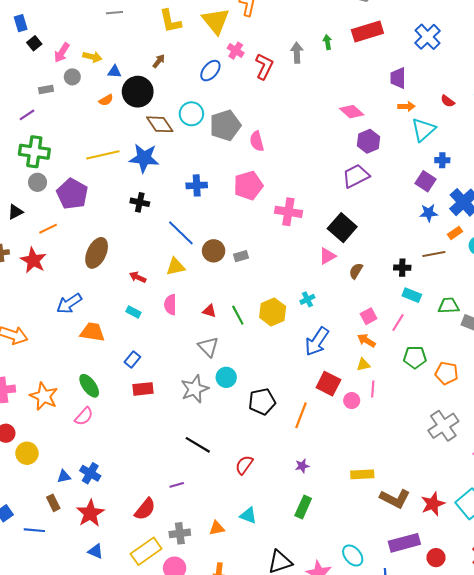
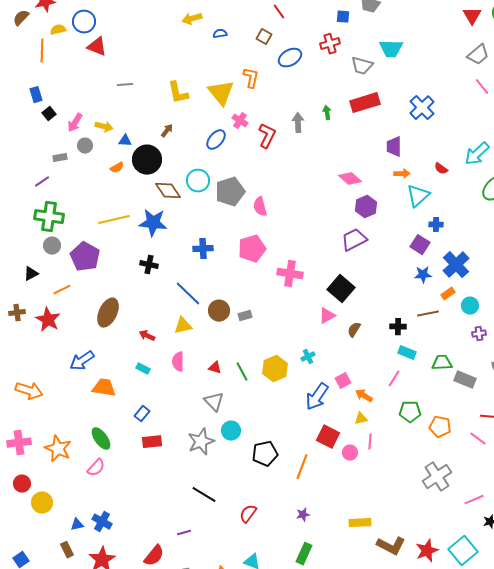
pink square: (369, 316) -> (343, 381), moved

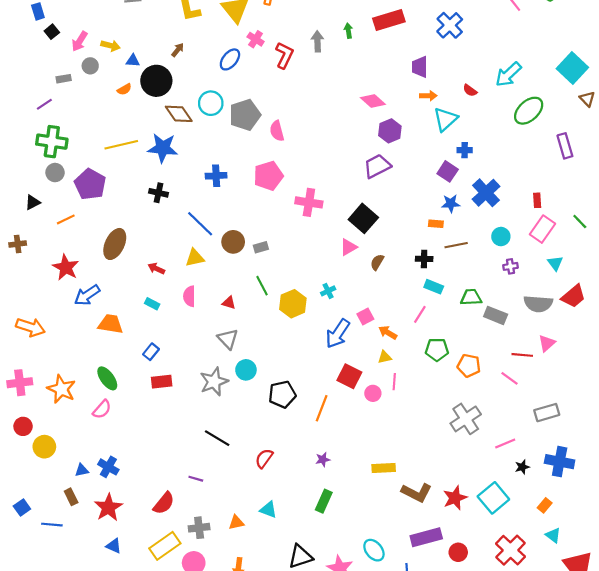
orange rectangle: (448, 294) -> (436, 224), moved, turned 40
red star: (48, 320) -> (66, 267), moved
green line: (242, 372) -> (262, 286), moved
purple line: (184, 533) -> (196, 479), turned 32

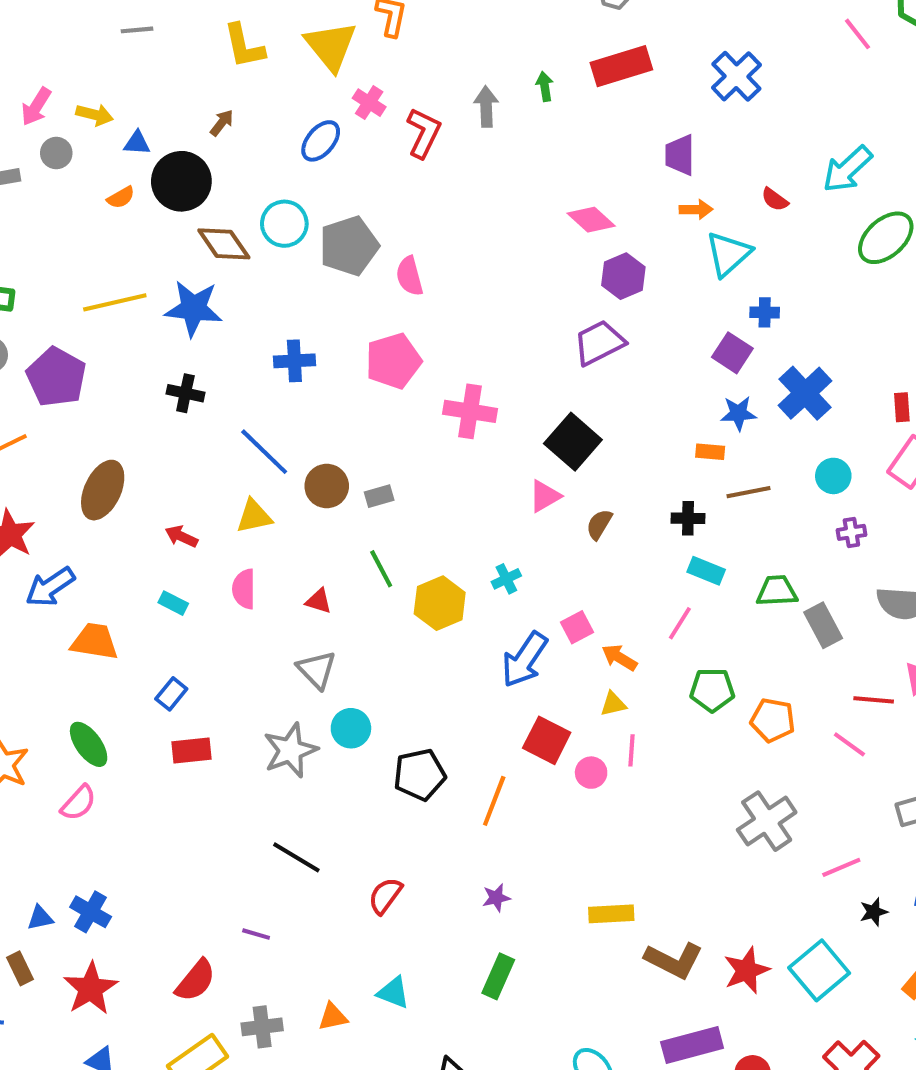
gray rectangle: (496, 315) -> (823, 625), turned 40

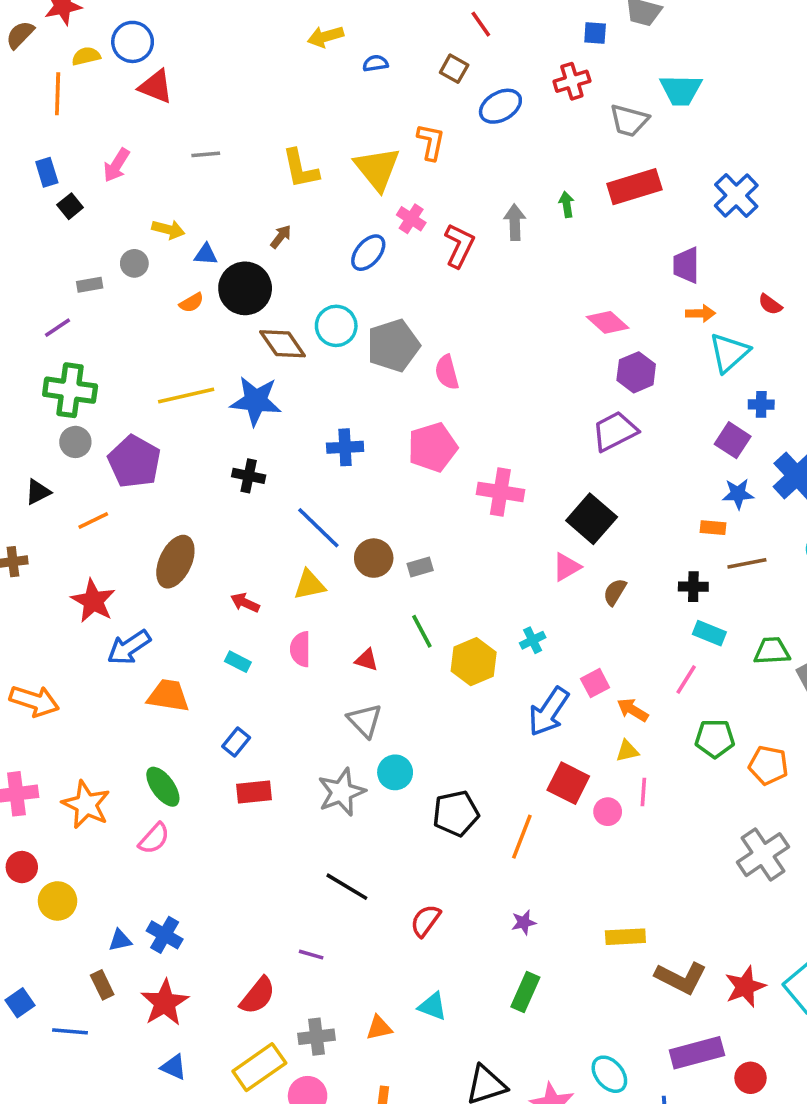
pink arrow: (36, 107) -> (116, 165), moved

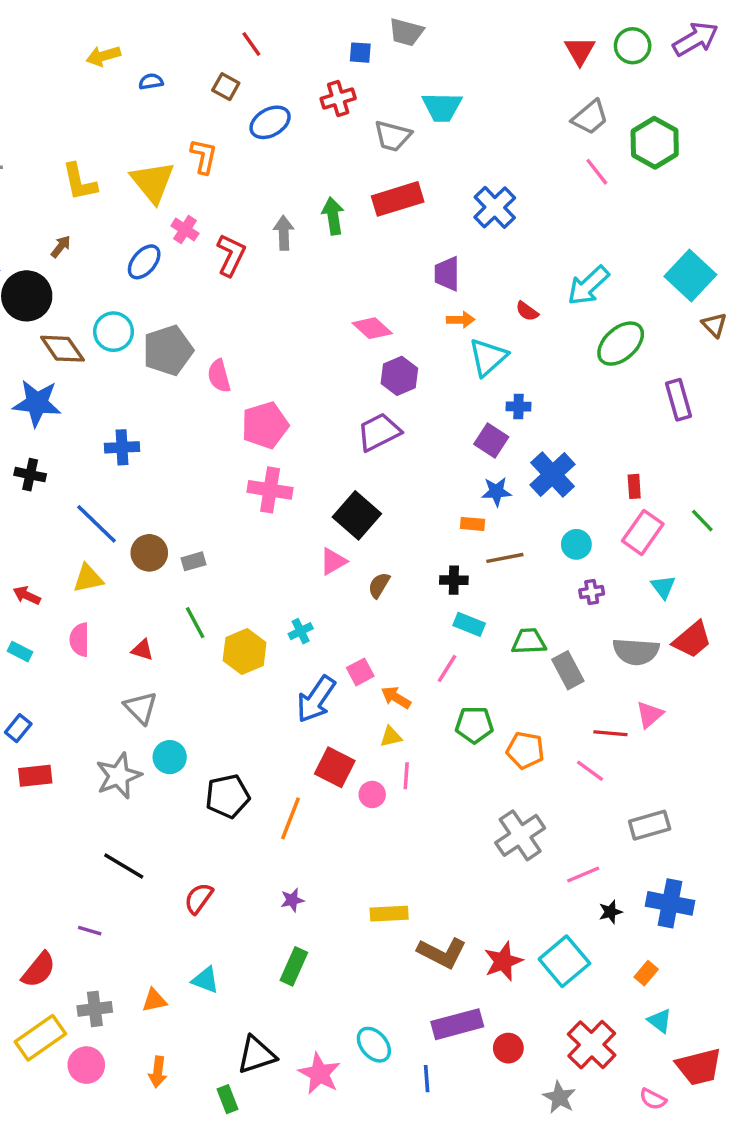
green arrow: (567, 204) -> (333, 216), size x1.5
pink pentagon: (433, 447) -> (265, 425), moved

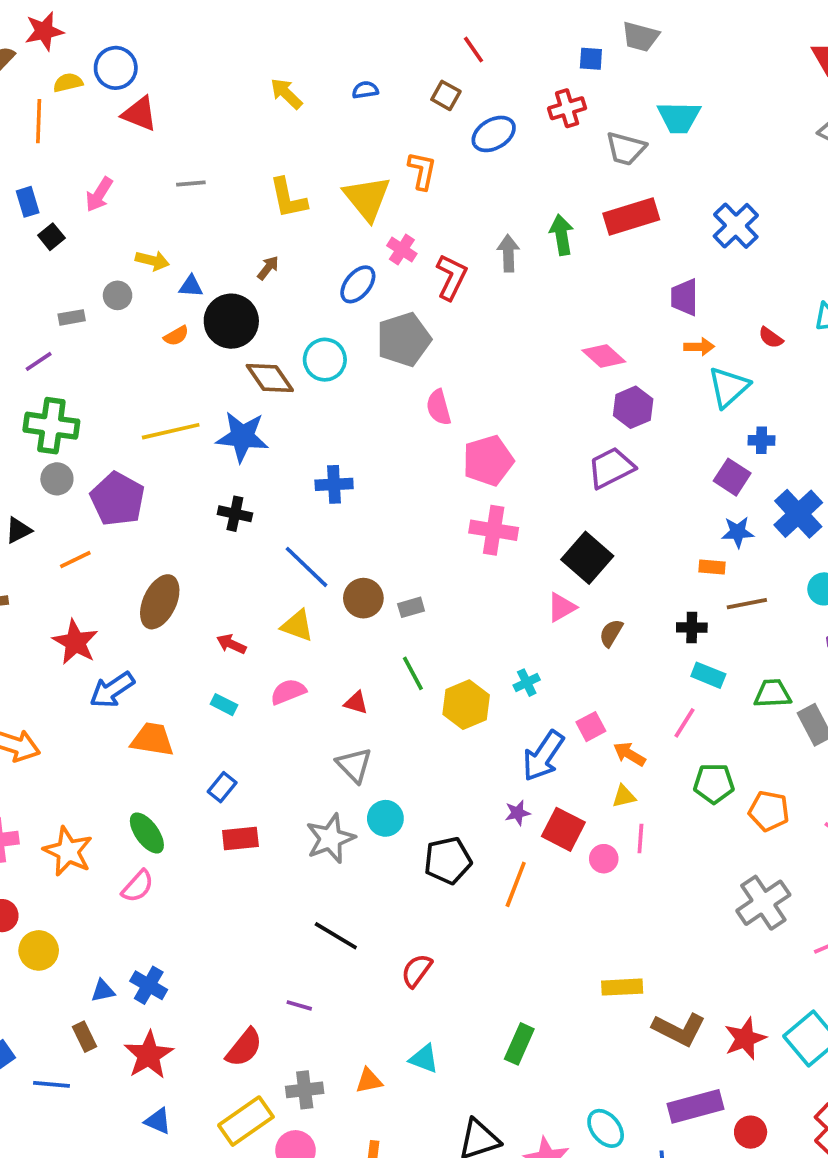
yellow arrow: (103, 56) -> (286, 94), moved, turned 60
gray pentagon: (168, 350) -> (404, 339), moved
yellow triangle: (88, 578) -> (297, 626), turned 32
pink semicircle: (79, 640) -> (288, 692), turned 68
purple star: (292, 900) -> (518, 813), moved

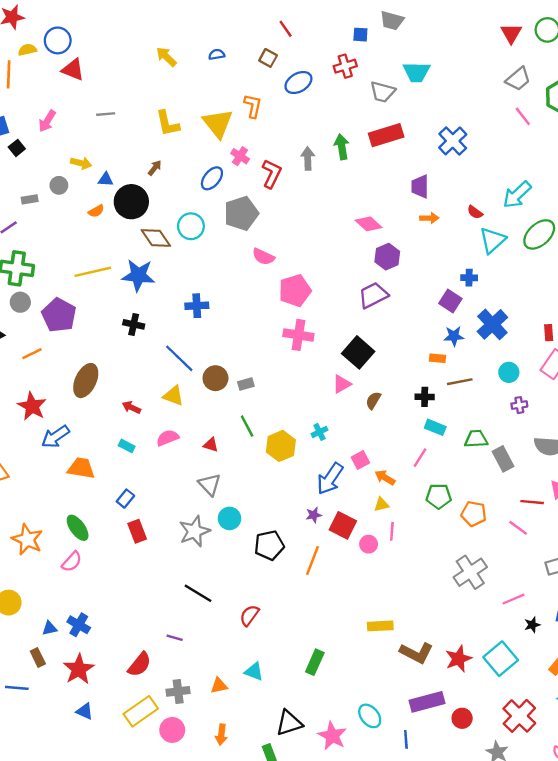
cyan triangle: (729, 387) -> (492, 240), moved
pink semicircle: (439, 407) -> (263, 257), turned -50
red rectangle: (240, 838) -> (137, 531), turned 75

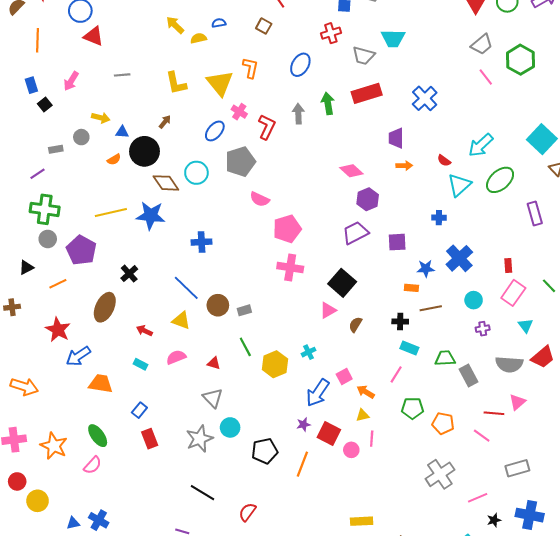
yellow semicircle: (27, 50) -> (198, 38), moved
blue ellipse: (298, 83) -> (300, 65), moved, turned -30
purple square: (450, 301) -> (397, 242), moved, turned -36
black cross: (134, 324) -> (129, 274), moved, turned 36

